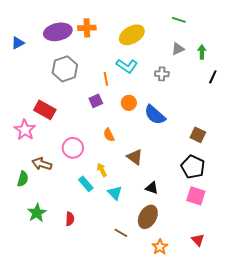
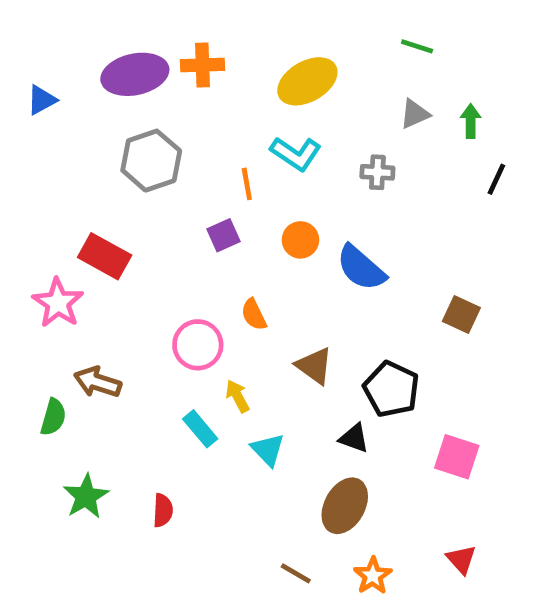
pink circle: (73, 148) -> (198, 345), moved
black pentagon: (193, 167) -> (391, 389), moved
brown line: (121, 233) -> (296, 573), moved

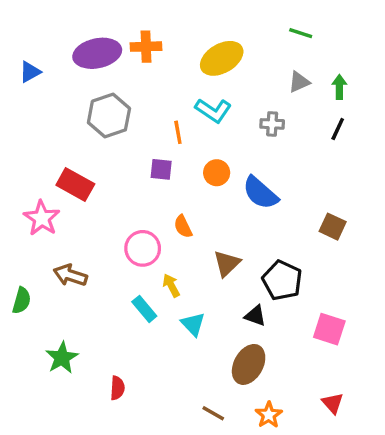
black line: (496, 179) -> (338, 129), moved
purple square: (223, 235) -> (161, 169), turned 30
brown triangle: (314, 366) -> (227, 264), turned 40
green semicircle: (53, 417) -> (22, 301), moved
red semicircle: (163, 510) -> (117, 388), moved

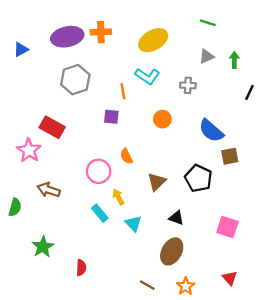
black line: (338, 129) -> (249, 92), moved
orange circle: (217, 173) -> (162, 119), moved
blue semicircle: (260, 193) -> (211, 131), moved
brown square: (333, 227) -> (230, 156), turned -36
black pentagon: (282, 280) -> (198, 178), moved

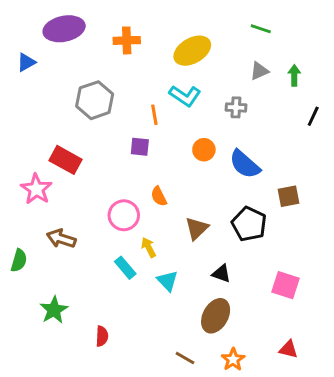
purple ellipse: (67, 37) -> (64, 29), moved
blue semicircle: (211, 131) -> (245, 164), moved
red triangle: (230, 278) -> (288, 349), turned -35

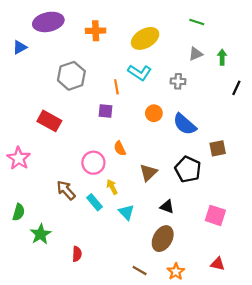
pink star: (36, 189) -> (19, 158), moved
brown arrow: (61, 239) -> (66, 190), moved, turned 30
green semicircle: (19, 260) -> (19, 212), moved

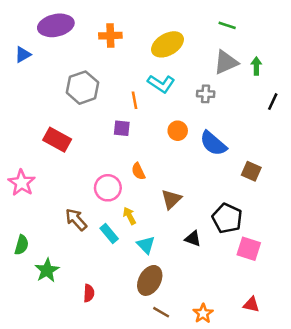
gray triangle: (196, 54) -> (226, 62), size x1.5
brown square: (218, 148) -> (251, 171), turned 35
black pentagon: (188, 169) -> (227, 218), moved
brown ellipse: (163, 239) -> (150, 280), moved

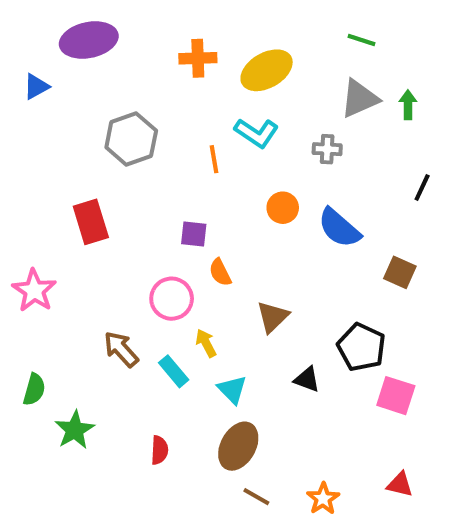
orange cross: (110, 36) -> (198, 58), moved
black line: (273, 102) -> (422, 187), moved
purple square: (122, 128) -> (194, 234), moved
red rectangle: (57, 140) -> (91, 222), turned 44
red semicircle: (89, 293) -> (159, 450), moved

